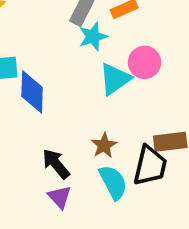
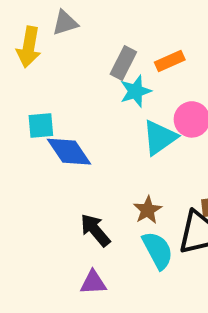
blue diamond: (32, 92) -> (69, 152), turned -36
purple triangle: (60, 197) -> (93, 283), moved, turned -50

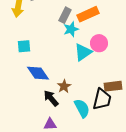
orange rectangle: (170, 61) -> (88, 14), size x1.5
blue diamond: (69, 152) -> (38, 73), moved
brown star: (148, 210) -> (64, 86), moved

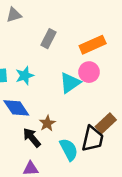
orange rectangle: (88, 14) -> (93, 45), moved
cyan star: (71, 29) -> (25, 76), moved
brown rectangle: (113, 86) -> (106, 123), turned -36

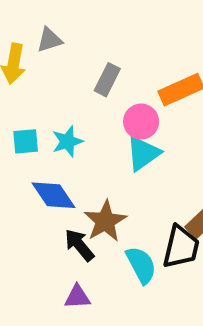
pink circle: (89, 72) -> (141, 122), moved
brown star: (47, 123) -> (105, 221), size x1.5

